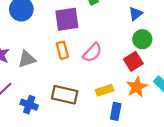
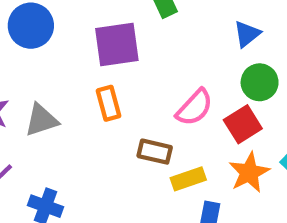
pink semicircle: (92, 53) -> (195, 107), moved
brown rectangle: (65, 95) -> (155, 152), moved, size x0.7

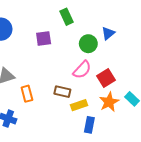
purple square: (117, 45) -> (44, 38), size x0.7
green circle: (260, 82) -> (88, 44), moved
orange rectangle: (108, 103) -> (27, 94), moved

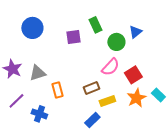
green rectangle: (66, 17) -> (95, 25), moved
brown rectangle: (62, 92) -> (91, 88), turned -35
blue rectangle: (89, 125) -> (92, 120), moved, turned 35

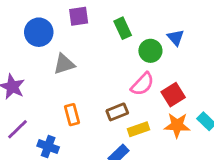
blue triangle: (135, 32) -> (176, 38), turned -32
purple square: (73, 37) -> (79, 16), moved
gray triangle: (37, 73) -> (64, 64), moved
orange star: (136, 98) -> (177, 125), turned 30

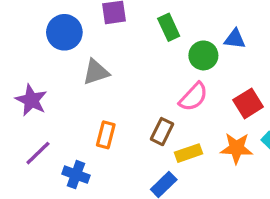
blue triangle: (176, 38) -> (235, 39), turned -42
red square: (173, 95) -> (248, 103), moved
brown rectangle: (117, 112) -> (162, 132), turned -42
orange rectangle: (72, 115) -> (106, 135), turned 30

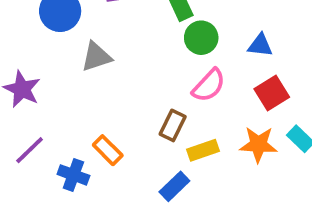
blue triangle: (235, 39) -> (260, 45), moved
green circle: (203, 55) -> (201, 38), moved
orange rectangle: (106, 135) -> (108, 150), moved, turned -60

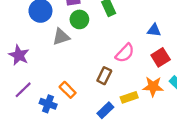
green circle: (201, 38) -> (79, 19), moved
yellow rectangle: (203, 150) -> (129, 97), moved

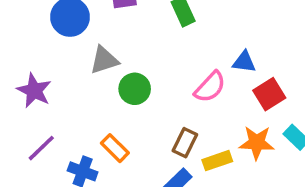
green circle: (79, 19) -> (135, 89), moved
blue triangle: (154, 30) -> (244, 62), moved
brown rectangle: (104, 76) -> (185, 143), moved

